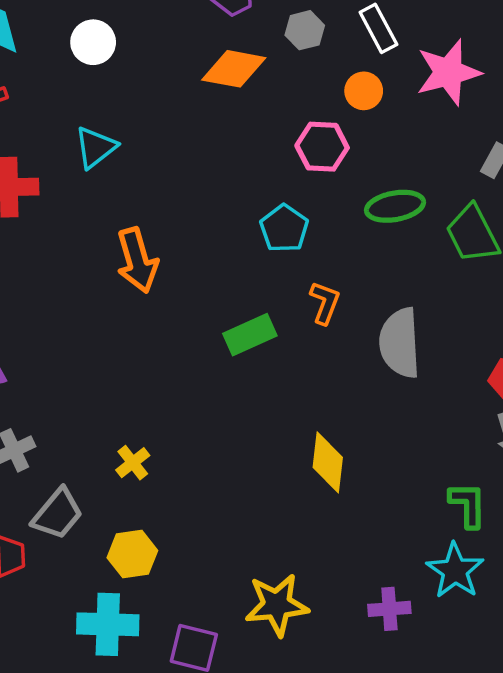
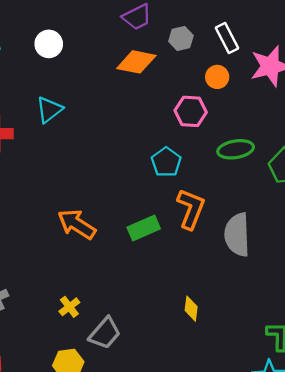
orange arrow: (137, 260) -> (77, 224), moved, turned 138
orange L-shape: (325, 303) -> (191, 209), size x1.5
yellow diamond: (328, 462) -> (191, 309), size x0.7
gray trapezoid: (57, 514) -> (105, 333), moved

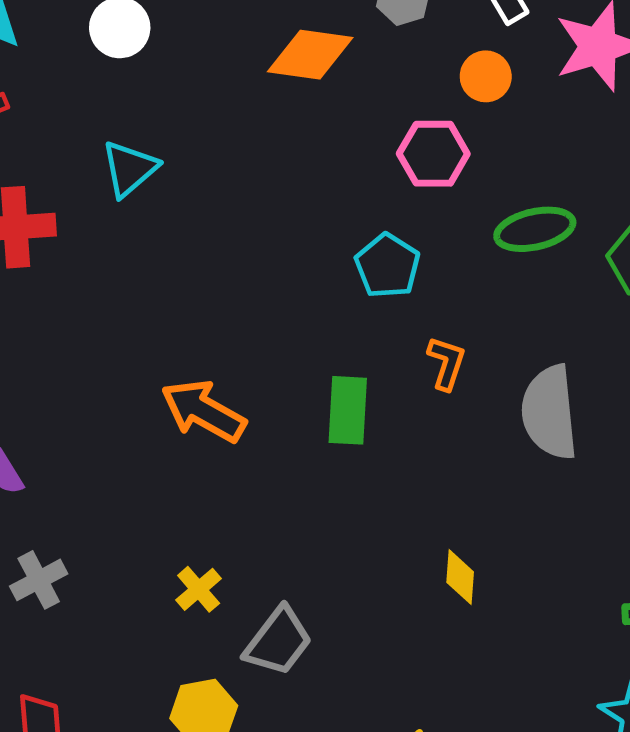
orange L-shape: (191, 209) -> (446, 363), size x0.6
green rectangle: (144, 228) -> (348, 410), turned -60

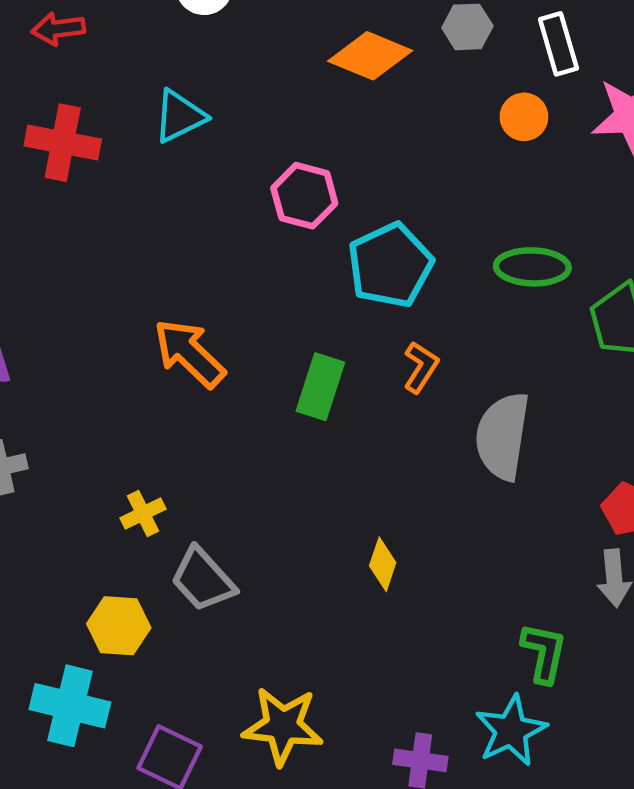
pink hexagon: (433, 154) -> (304, 196), moved
cyan pentagon: (387, 266) -> (390, 265), size x1.4
gray trapezoid: (278, 641) -> (203, 580), turned 86

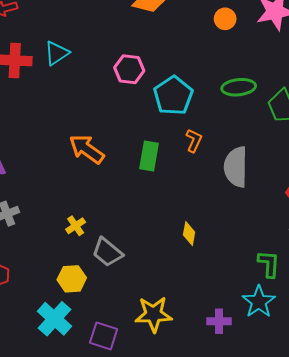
cyan triangle: (180, 116) -> (57, 53), moved
cyan cross: (70, 706) -> (54, 319), turned 36

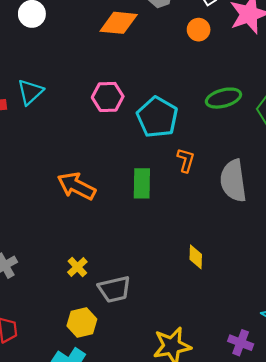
gray trapezoid: (107, 252) -> (114, 289), turned -44
purple cross: (219, 321) -> (241, 343), turned 30

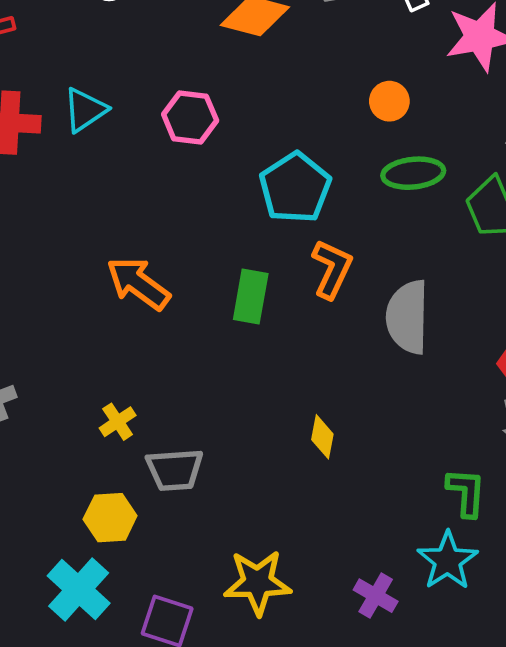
orange circle: (199, 30) -> (389, 101), moved
pink hexagon: (108, 97) -> (190, 117), moved
orange L-shape: (186, 160) -> (332, 269), size x1.4

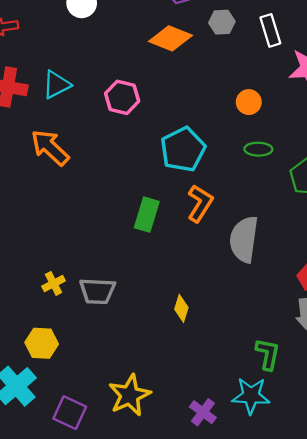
green ellipse: (413, 173) -> (258, 149), size x0.7
orange arrow: (138, 283) -> (50, 148), moved
gray trapezoid: (175, 470) -> (97, 291), moved
cyan star: (448, 561) -> (251, 396), turned 30
yellow star: (258, 582) -> (130, 395), turned -30

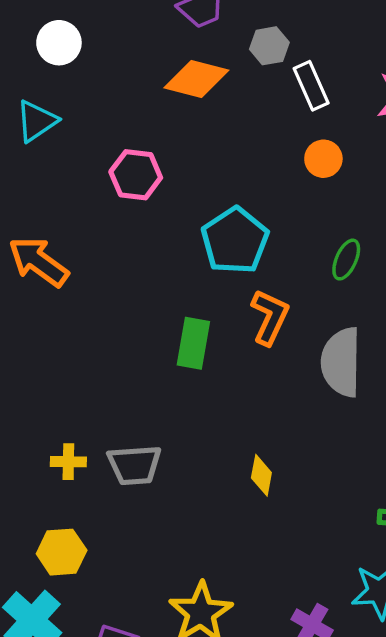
white rectangle: (270, 30) -> (311, 86), moved
cyan triangle: (56, 85) -> (37, 121), moved
green ellipse: (258, 149) -> (346, 260), moved, turned -60
yellow cross: (54, 283) -> (68, 462), turned 35

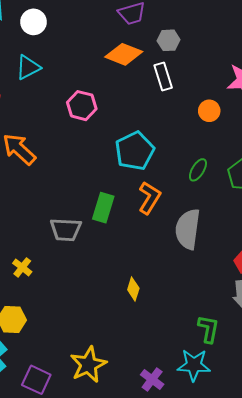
white circle: (59, 43) -> (33, 22), moved
white rectangle: (311, 86) -> (163, 77), moved
orange circle: (323, 159) -> (209, 111), moved
yellow cross: (68, 462) -> (22, 267), turned 30
gray trapezoid: (134, 465) -> (66, 230), moved

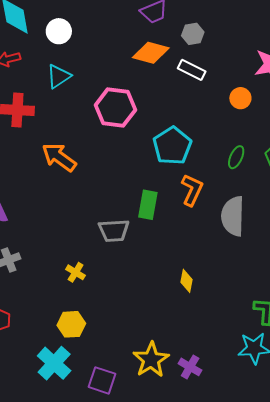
white rectangle: (163, 77) -> (192, 70), turned -40
pink hexagon: (82, 106) -> (115, 108), size x1.4
purple cross: (152, 379) -> (190, 367), moved

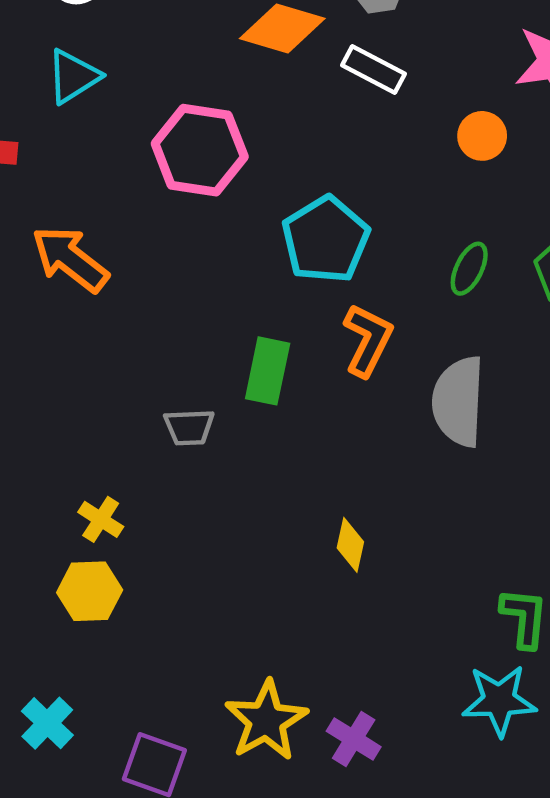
gray trapezoid: (114, 231) -> (189, 427), size x0.7
yellow hexagon: (71, 324) -> (90, 591), moved
cyan cross: (54, 363) -> (47, 723), size x0.7

